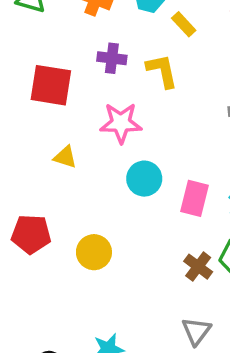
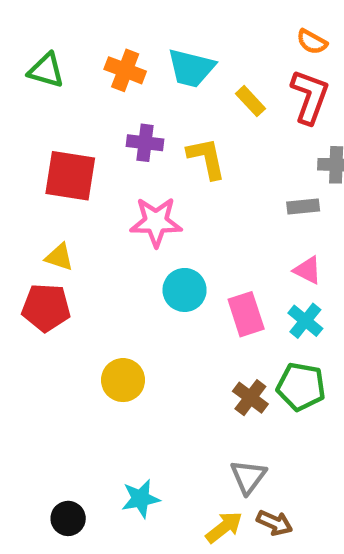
yellow rectangle: (184, 24) -> (250, 101), moved
yellow triangle: (65, 157) -> (59, 257), moved
pink rectangle: (195, 198) -> (246, 314), turned -32
red pentagon: (31, 234) -> (46, 308), moved

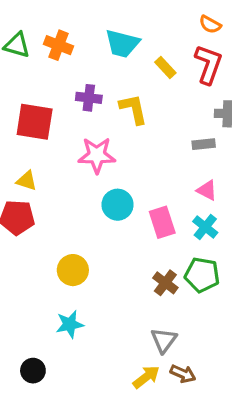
orange cross: (125, 70) -> (58, 45), moved
cyan star: (141, 499) -> (70, 324), moved

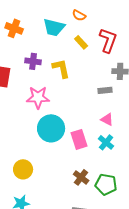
orange semicircle: (210, 24) -> (79, 15), moved
cyan circle: (118, 205) -> (51, 128), size x1.4
green pentagon: (202, 275) -> (106, 184), moved

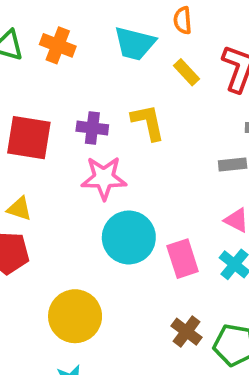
orange semicircle: (79, 15) -> (183, 20), turned 56
purple cross: (33, 61) -> (92, 128), moved
yellow circle: (23, 169) -> (75, 316), size x1.4

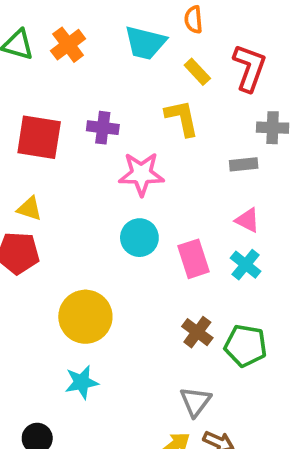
orange cross: (58, 45) -> (68, 45), turned 32
yellow L-shape: (148, 122) -> (182, 118), moved
pink star: (104, 178) -> (141, 174), moved
cyan circle: (129, 237) -> (139, 238), size x0.7

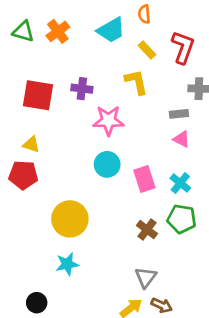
cyan trapezoid: (145, 43) -> (111, 30), turned -44
pink triangle: (247, 220) -> (182, 139), moved
green pentagon: (246, 346) -> (182, 219), moved

